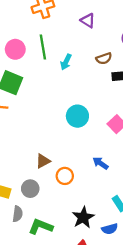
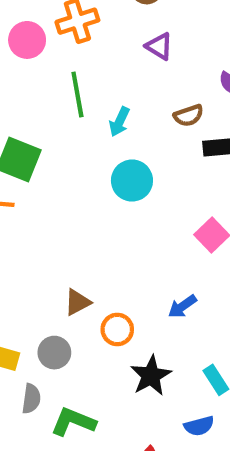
pink circle: (15, 49) -> (27, 40), moved
cyan circle: (77, 116) -> (132, 181), moved
blue arrow: (100, 163) -> (182, 306), turned -70
black star: (83, 217) -> (151, 376), moved

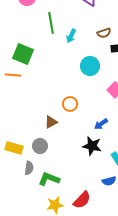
cyan circle: (132, 181) -> (90, 66), moved
orange circle: (117, 329) -> (70, 104), moved
black star: (151, 376) -> (92, 146), moved, turned -30

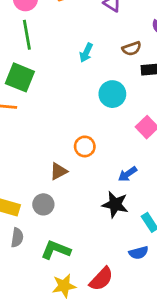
green line: (51, 23) -> (27, 35), moved
gray semicircle: (29, 168) -> (17, 238), moved

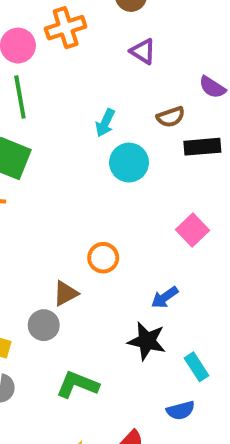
cyan circle: (112, 94) -> (129, 163), moved
gray circle: (43, 204) -> (44, 325), moved
green L-shape: (56, 250) -> (77, 385), moved

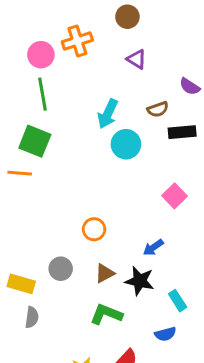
cyan arrow: (105, 123) -> (108, 114), size x1.4
orange circle: (103, 258) -> (94, 229), moved
brown triangle: (66, 293) -> (105, 273), moved
green L-shape: (77, 385) -> (106, 314), moved

